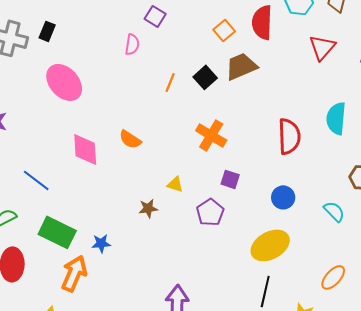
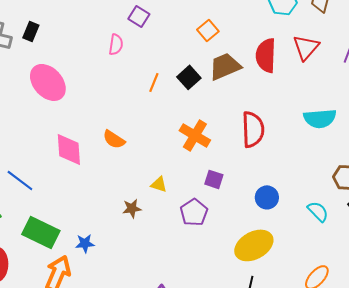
red semicircle: (262, 22) -> (266, 55), moved
cyan semicircle: (336, 118) -> (320, 118), turned -100
red semicircle: (289, 136) -> (253, 129), moved

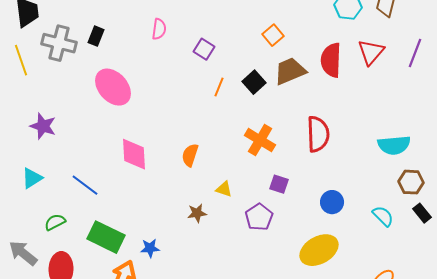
purple square: (139, 16) -> (204, 49), moved
pink semicircle: (116, 44) -> (159, 29), moved
cyan semicircle: (320, 118) -> (394, 145), moved
orange semicircle: (114, 139) -> (190, 155), moved, turned 75

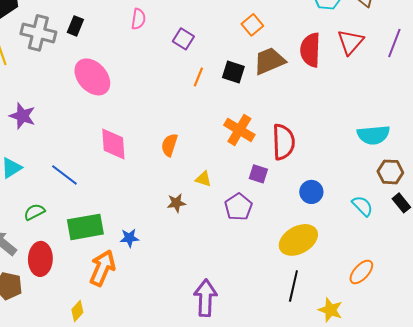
black square: (254, 82) -> (233, 72), turned -30
red semicircle: (318, 134) -> (283, 142), moved
green rectangle: (106, 237) -> (85, 227), turned -36

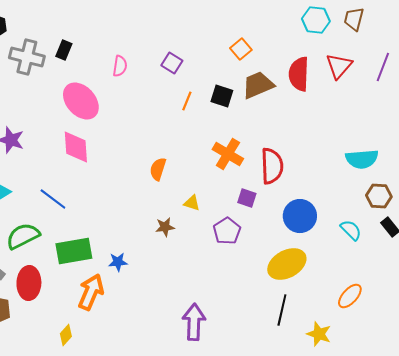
pink semicircle: (138, 19) -> (120, 66), moved
pink diamond: (113, 144) -> (76, 147), moved
blue circle: (311, 192) -> (300, 216), size x1.4
green semicircle: (34, 212) -> (23, 236), size x1.6

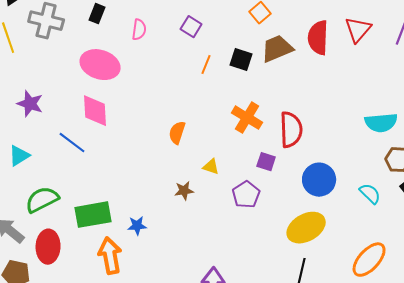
black rectangle: (64, 50) -> (97, 14), moved
pink ellipse: (81, 101) -> (100, 65), turned -30
blue line: (53, 199) -> (72, 143), moved
orange arrow: (91, 292) -> (110, 256), turned -33
orange ellipse: (350, 296) -> (369, 260), size x1.4

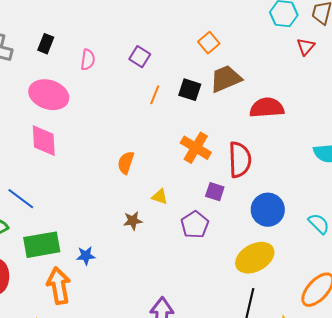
red triangle: (358, 30) -> (306, 47), moved, size x0.7
red semicircle: (318, 38) -> (267, 108), moved, turned 84
blue line: (72, 143) -> (21, 199), moved

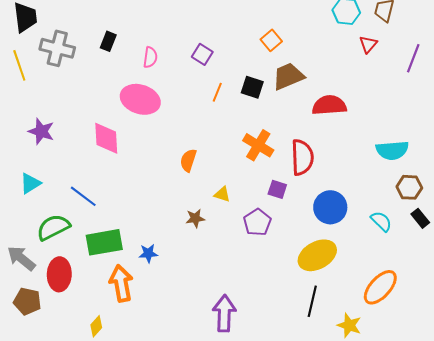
pink ellipse: (49, 95) -> (140, 99), moved

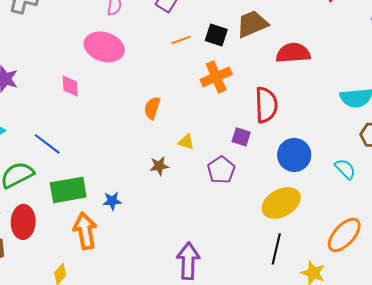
orange line: (217, 92) -> (181, 40), turned 48
pink diamond: (106, 138) -> (70, 86), size x0.7
orange cross: (258, 145) -> (216, 77), moved, turned 36

